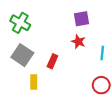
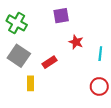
purple square: (81, 19) -> (61, 16), moved
red rectangle: (52, 61) -> (50, 62), turned 32

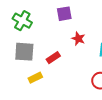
gray square: (19, 56) -> (24, 52), turned -30
yellow rectangle: (30, 83) -> (35, 78), turned 64

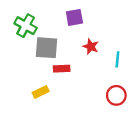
gray square: (24, 52) -> (47, 48), moved
red rectangle: (53, 58) -> (62, 69), turned 32

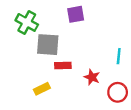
red star: (91, 47) -> (92, 77), moved

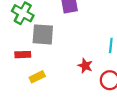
red rectangle: (63, 66) -> (23, 55), moved

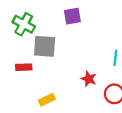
yellow rectangle: (37, 77) -> (47, 100), moved

